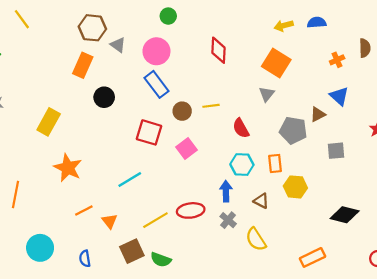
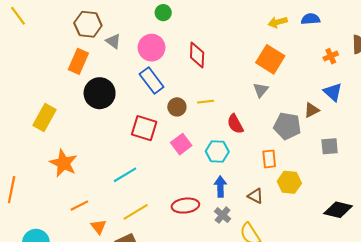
red diamond: (218, 50) -> (197, 55), moved
black circle: (104, 97) -> (100, 93), size x1.5
cyan hexagon: (242, 165) -> (217, 151), moved
yellow line: (155, 220) -> (136, 212), moved
orange triangle: (109, 221) -> (99, 227), moved

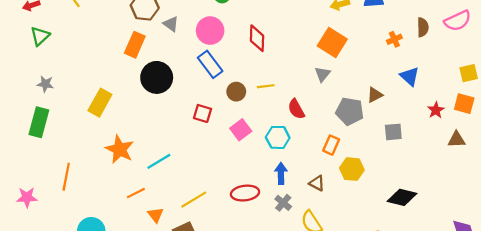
blue triangle: (333, 92) -> (410, 76), moved
red square: (144, 128) -> (202, 113), size x0.7
orange rectangle: (269, 159) -> (331, 145), turned 30
cyan line: (125, 175) -> (159, 161), moved

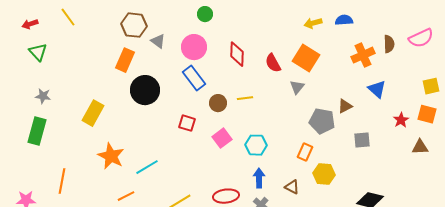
green triangle: (40, 36) -> (38, 52), turned -30
orange cross: (394, 39) -> (363, 55), size x1.6
red semicircle: (296, 109) -> (273, 63), moved

